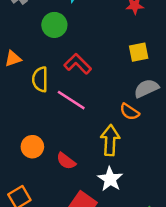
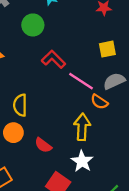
yellow semicircle: (40, 79) -> (20, 105), moved
pink line: (71, 100) -> (81, 81), moved

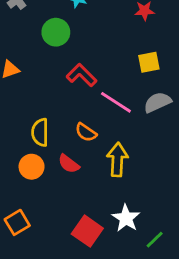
orange semicircle: (99, 102) -> (86, 132), moved
red semicircle: (43, 145) -> (69, 164), moved
white star: (82, 161) -> (126, 218), moved

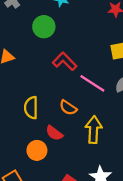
orange circle: (32, 167) -> (37, 150), moved

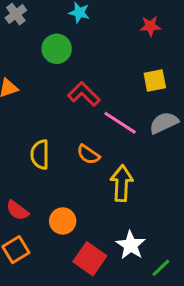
red semicircle: (54, 133) -> (17, 210), moved
orange circle: (37, 150) -> (63, 221), moved

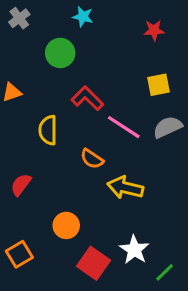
yellow semicircle: (40, 155) -> (48, 130), moved
yellow arrow: (122, 183) -> (125, 188), turned -80
red semicircle: (17, 210) -> (21, 185), moved, turned 90

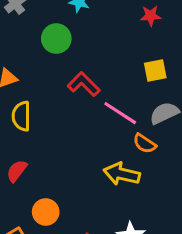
yellow semicircle: (48, 130) -> (21, 116), moved
orange semicircle: (92, 159) -> (145, 144), moved
orange circle: (66, 225) -> (46, 212), moved

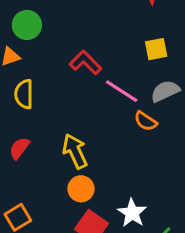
green circle: (56, 39) -> (27, 25), moved
yellow arrow: (122, 174) -> (75, 151), moved, turned 52
orange circle: (46, 212) -> (81, 189), moved

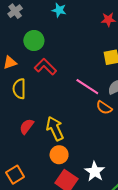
green circle: (27, 25) -> (34, 40), moved
red L-shape: (85, 63) -> (45, 67), moved
red semicircle: (19, 148) -> (27, 126), moved

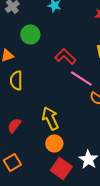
red L-shape: (45, 67) -> (65, 56), moved
red semicircle: (27, 126) -> (14, 125), moved

